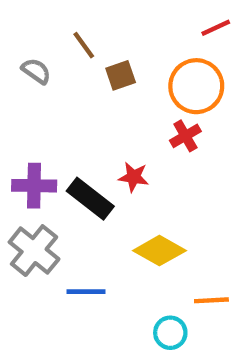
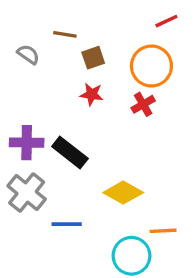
brown line: (84, 45) -> (65, 34), turned -45
red star: (134, 177) -> (92, 94), moved
cyan circle: (170, 333) -> (131, 256), size x1.5

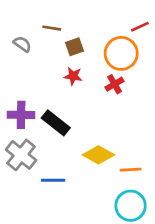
red line: (166, 21) -> (140, 27), moved
orange line: (163, 231) -> (131, 170), moved
cyan circle: (131, 256) -> (131, 206), moved

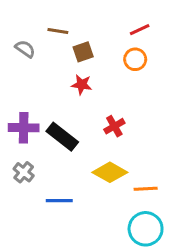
red line: (140, 27) -> (140, 30), moved
orange circle: (121, 53) -> (135, 59), size x0.6
red cross: (115, 84) -> (114, 126), moved
gray cross: (21, 155) -> (24, 172), size x0.6

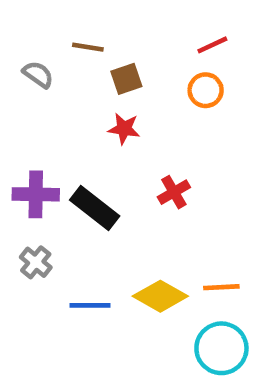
yellow diamond: (110, 172) -> (160, 296), moved

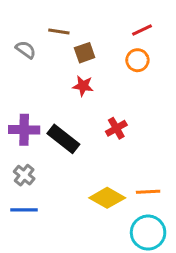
blue line: (90, 305) -> (24, 210), moved

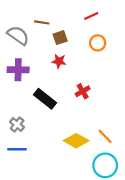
red line: (142, 30) -> (91, 16), moved
gray semicircle: (26, 50) -> (18, 35), size x1.5
purple cross: (24, 130) -> (18, 70), moved
orange line: (148, 192) -> (105, 136), turned 49

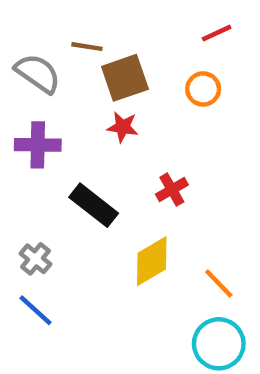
red line: (91, 16) -> (217, 33), moved
brown square: (60, 38) -> (125, 78), size x1.5
yellow diamond: (76, 141) -> (152, 261), moved, turned -60
blue line: (17, 149) -> (35, 310), turned 42

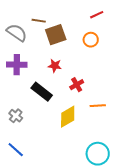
red star: (123, 127) -> (55, 66), moved
orange line: (219, 283) -> (98, 106), moved, turned -49
blue line: (35, 310) -> (16, 150), moved

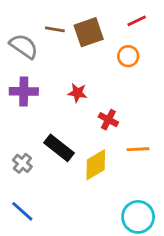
brown square: (56, 35) -> (89, 32), moved
red cross: (77, 85) -> (108, 120), turned -32
black rectangle: (42, 92) -> (59, 148), moved

